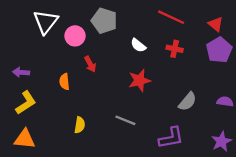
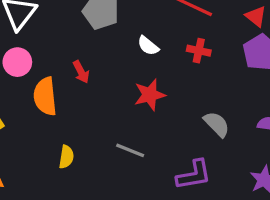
pink circle: (75, 36) -> (17, 62), moved
orange semicircle: (64, 82) -> (45, 96), size x1.6
gray semicircle: (187, 102) -> (217, 124), turned -84

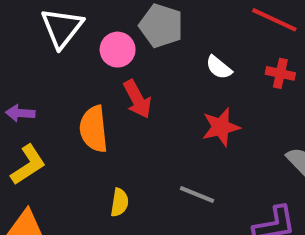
pink circle: (17, 62) -> (118, 50), moved
red arrow: (81, 72) -> (137, 99), size x1.4

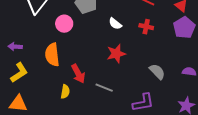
pink circle: (118, 50) -> (64, 24), moved
red arrow: (137, 99) -> (78, 74), moved

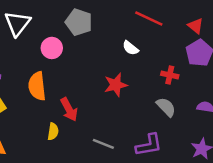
white semicircle: (115, 24) -> (130, 48), moved
red cross: (146, 27) -> (170, 75), moved
gray line: (104, 88) -> (103, 144), moved

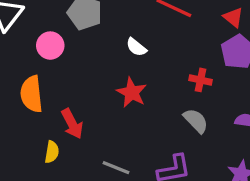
white semicircle: (130, 48) -> (136, 47), moved
red star: (116, 85) -> (132, 92), turned -30

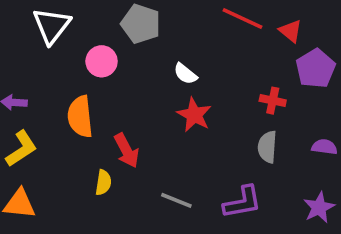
red triangle: (233, 17) -> (291, 31), moved
white semicircle: (136, 47) -> (185, 74), moved
gray semicircle: (196, 121) -> (267, 147), turned -132

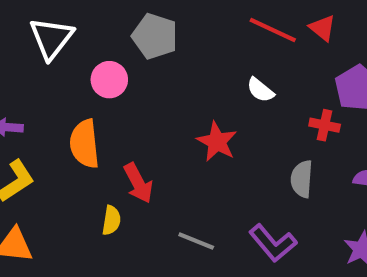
red triangle: (291, 31) -> (322, 28), moved
white semicircle: (185, 74) -> (260, 90), moved
red cross: (273, 101) -> (325, 125), moved
purple L-shape: (242, 202) -> (273, 243), turned 60

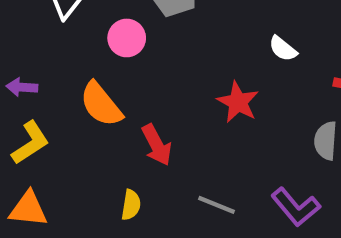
orange semicircle: (84, 144) -> (101, 104), turned -33
yellow semicircle: (111, 220) -> (131, 205), moved

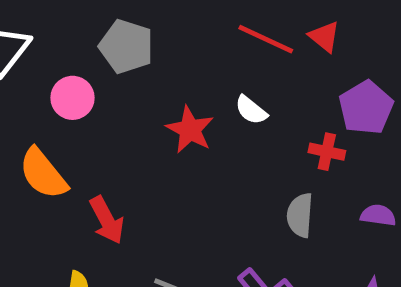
red star: (238, 102) -> (190, 130), moved

